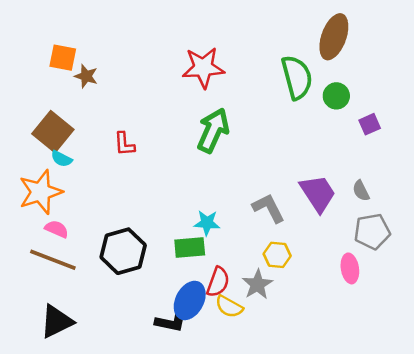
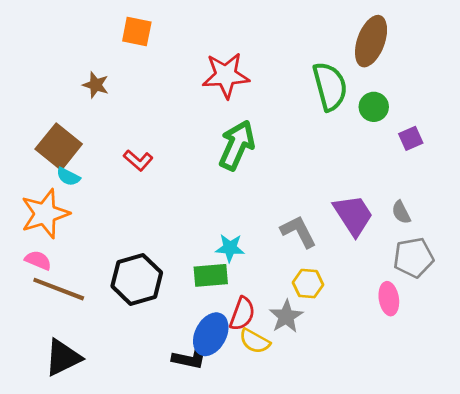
orange square: (63, 58) -> (137, 32), moved
red L-shape: (124, 144) -> (138, 160), turned -45
pink semicircle: (57, 229) -> (38, 260), moved

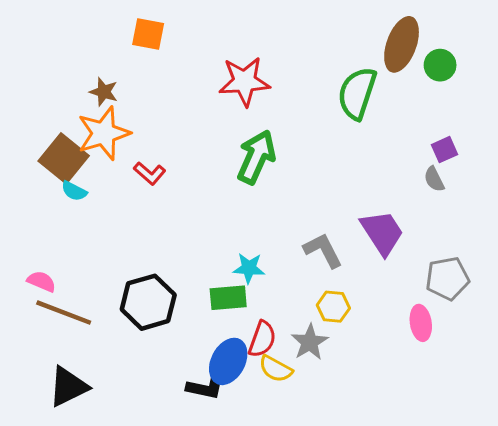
green semicircle: (330, 86) -> (357, 93), turned -147
green circle: (374, 107) -> (440, 65), moved
gray semicircle: (401, 212) -> (434, 179), moved
orange star: (45, 214) -> (104, 133), moved

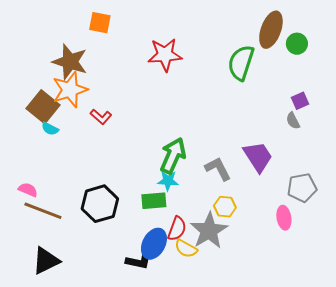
brown star: (104, 92) -> (70, 62), size x1.8
green arrow: (256, 157) -> (173, 156), moved
gray star: (310, 342) -> (209, 231), size x1.5

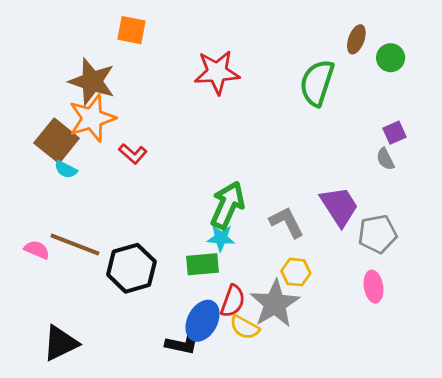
brown ellipse: (271, 30) -> (356, 39), size x0.6
gray pentagon: (302, 188) -> (377, 234), moved
brown line: (43, 211) -> (75, 244), moved

